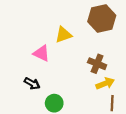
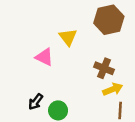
yellow triangle: (63, 35) -> (68, 37), turned -48
black arrow: (32, 83) -> (36, 102), moved, turned 98

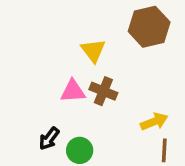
pink triangle: (44, 57) -> (73, 91), moved, turned -30
brown cross: (104, 68) -> (103, 91), moved

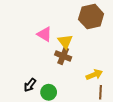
yellow triangle: (93, 50) -> (65, 41), moved
pink triangle: (73, 91) -> (44, 34), moved, turned 35

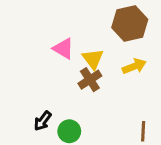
brown cross: (63, 56) -> (90, 80), turned 35
yellow arrow: (94, 75) -> (134, 66), moved

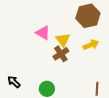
black arrow: (43, 121) -> (14, 82), moved, turned 96

